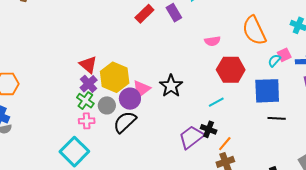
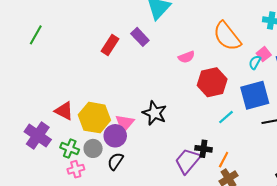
purple cross: (89, 84) -> (38, 136), moved, size x1.4
cyan line: (216, 102) -> (226, 117), moved
black semicircle: (125, 122) -> (115, 161), size x0.7

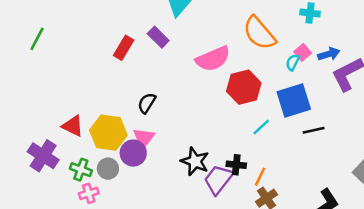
pink semicircle: (186, 57) -> (213, 59), size x1.8
black star: (154, 113) -> (195, 161), moved
black semicircle: (115, 161) -> (147, 103), moved

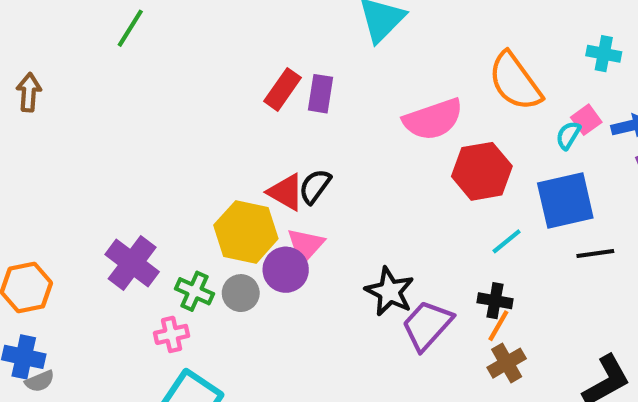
purple rectangle: (158, 37) -> (320, 94), moved, turned 50
green line: (37, 39) -> (130, 28), moved
red triangle: (73, 126) -> (286, 192), moved
black cross: (236, 165) -> (495, 301), moved
pink cross: (89, 193) -> (172, 334), moved

